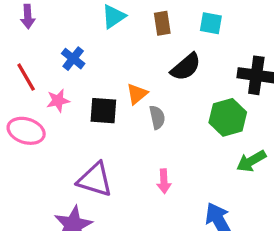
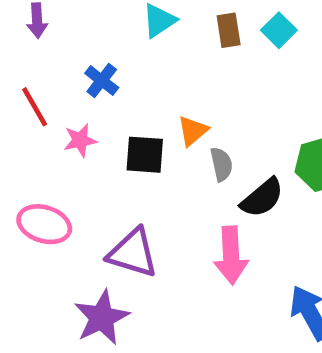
cyan square: (211, 23) -> (279, 30), moved, turned 35
black semicircle: (186, 67) -> (262, 198), moved
pink ellipse: (26, 131) -> (44, 224), moved
pink arrow: (164, 181) -> (231, 255), size x1.6

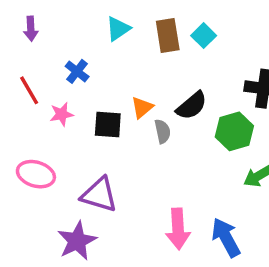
brown rectangle: (229, 30) -> (168, 36), size x1.4
black semicircle: (262, 198) -> (192, 106), moved
pink arrow: (231, 255) -> (178, 229), moved

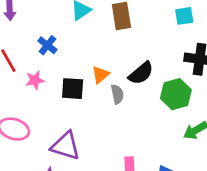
cyan square: (204, 36) -> (184, 16), moved, turned 36

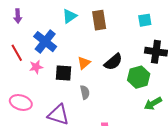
blue cross: (47, 45) -> (45, 42), size x1.6
gray semicircle: (117, 94) -> (85, 92), moved

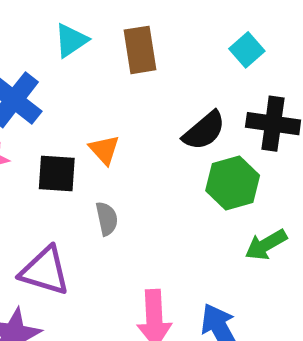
cyan square: (145, 20) -> (247, 50), turned -32
black semicircle: (113, 62) -> (204, 131), moved
orange triangle: (84, 63) -> (104, 150), turned -32

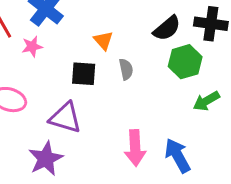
black square: (57, 173) -> (84, 74), moved
gray semicircle: (107, 219) -> (126, 69), moved

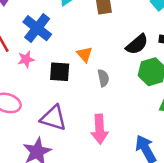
black square: (84, 74) -> (60, 72), moved
pink arrow: (135, 148) -> (100, 129), moved

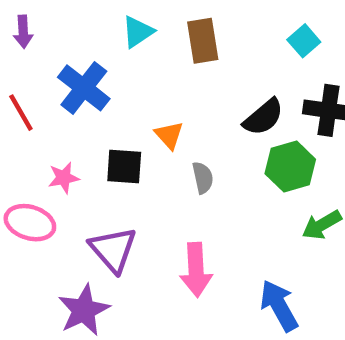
pink star: (26, 59) -> (64, 178), moved
purple triangle: (53, 118) -> (113, 250), turned 32

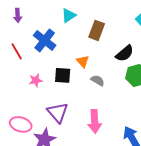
brown rectangle: (203, 41) -> (97, 30), moved, turned 30
gray semicircle: (203, 178) -> (98, 80), turned -48
pink ellipse: (30, 223) -> (21, 124), moved

